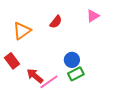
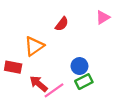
orange triangle: (22, 31) -> (34, 46), moved
red rectangle: (12, 61) -> (13, 67), turned -42

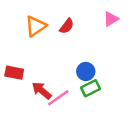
orange triangle: (34, 46) -> (36, 26), moved

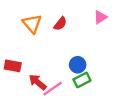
orange triangle: (36, 26) -> (32, 24), turned -36

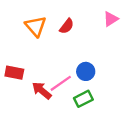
green rectangle: (82, 80) -> (83, 99), moved
pink line: (53, 89) -> (61, 83), moved

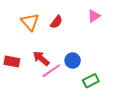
red arrow: (42, 90) -> (41, 58), moved
green rectangle: (83, 99) -> (91, 81), moved

